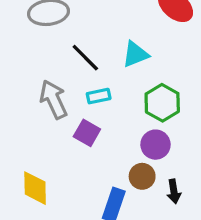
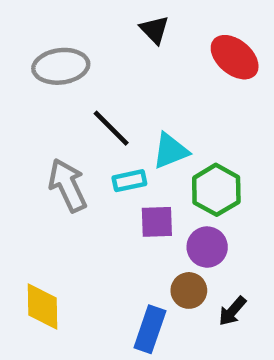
cyan triangle: (135, 54) -> (171, 151), moved
purple square: (87, 133) -> (157, 222), moved, turned -32
black arrow: (174, 191) -> (232, 311), turned 50

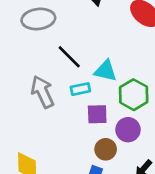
cyan triangle: (171, 151) -> (106, 71), turned 35
brown circle: (189, 290) -> (106, 149), moved

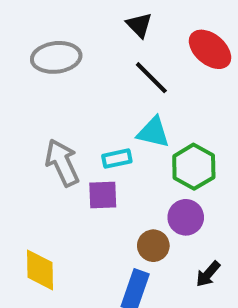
black line: (69, 57) -> (151, 78), moved
purple square: (97, 114) -> (103, 195), moved

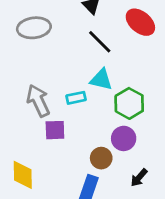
purple square: (103, 195) -> (55, 130), moved

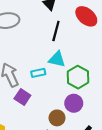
black line: (100, 42) -> (56, 31), turned 60
purple square: (55, 130) -> (22, 97), turned 35

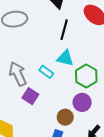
cyan rectangle: (38, 73) -> (46, 72), turned 48

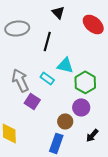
black line: (64, 30) -> (47, 41), moved

